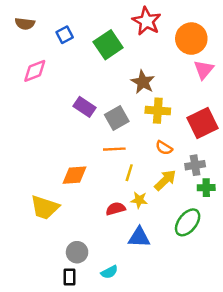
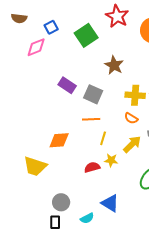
pink diamond: (35, 71) -> (36, 47), moved
yellow cross: (158, 111) -> (135, 95), moved
gray square: (117, 118) -> (93, 94), turned -36
blue triangle: (139, 237) -> (110, 203), moved, turned 30

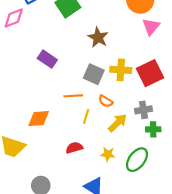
gray square: (93, 94) -> (94, 74), moved
orange semicircle: (131, 118) -> (106, 101), moved
yellow star: (111, 160) -> (108, 154), moved

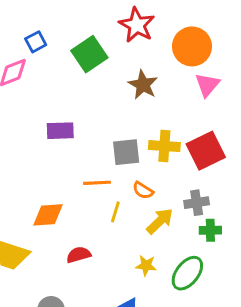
brown star: (98, 37) -> (143, 85), moved
purple rectangle: (47, 59) -> (60, 131), turned -36
gray square: (94, 74) -> (126, 152), turned -30
red semicircle: (74, 148) -> (79, 255), moved

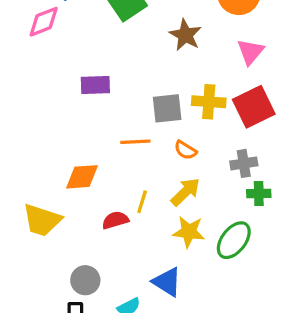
pink triangle: (207, 85) -> (250, 52), moved
yellow line: (115, 212) -> (142, 202), moved
yellow arrow: (160, 221) -> (185, 192), moved
yellow star: (146, 265) -> (189, 232), size x1.4

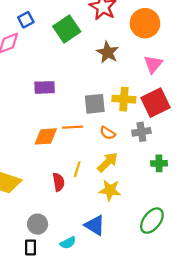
gray cross: (244, 163) -> (141, 132), moved
orange diamond: (82, 177) -> (46, 136), moved
red semicircle: (115, 220) -> (59, 182), turned 96
green ellipse: (234, 240) -> (152, 221), moved

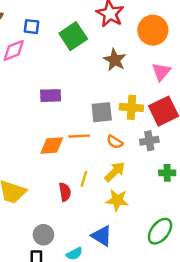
blue square: (26, 20) -> (32, 27), turned 35

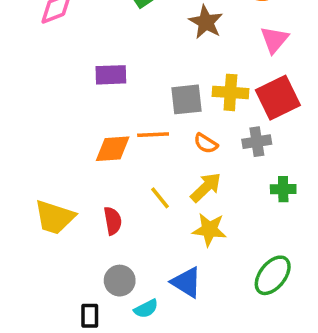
yellow line: (84, 179) -> (160, 198), turned -56
red semicircle: (65, 192) -> (113, 221), moved
gray circle: (43, 235) -> (120, 281), moved

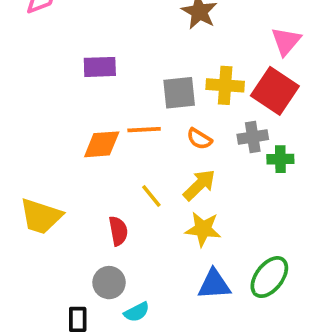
pink triangle: (274, 40) -> (286, 41), moved
red square: (278, 98) -> (275, 91), turned -30
green cross: (283, 189) -> (280, 159), moved
red semicircle: (113, 221) -> (118, 231), moved
blue triangle: (186, 282) -> (214, 284), moved, turned -36

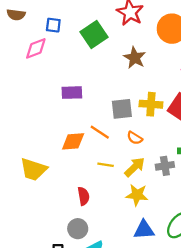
orange line: (144, 130) -> (100, 132), turned 36
gray cross: (253, 137) -> (165, 166), moved
yellow line: (151, 196) -> (106, 165), moved, turned -42
yellow trapezoid: (41, 216) -> (34, 169), moved

